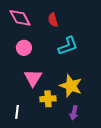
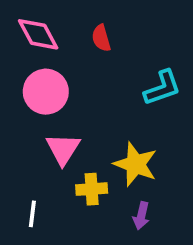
cyan L-shape: (68, 46) -> (162, 88), moved
pink circle: (24, 48) -> (46, 92), size x1.5

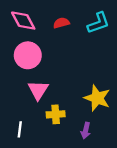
red semicircle: (101, 38) -> (61, 23), turned 91
cyan L-shape: (162, 88) -> (98, 23), moved
yellow star: (136, 164) -> (97, 98), moved

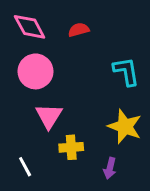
cyan L-shape: (98, 23) -> (126, 71), moved, turned -80
white line: (20, 129) -> (25, 167), turned -35

